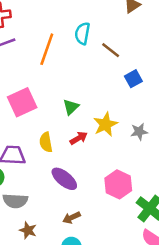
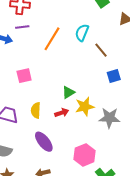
pink square: (22, 102) -> (24, 76), size x0.7
green triangle: (71, 107) -> (68, 92), moved
gray star: (139, 132) -> (109, 118), size x1.5

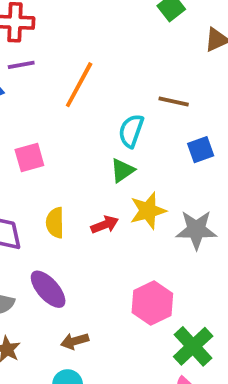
cyan semicircle: (82, 33) -> (131, 131), moved
brown line: (101, 50) -> (174, 102), turned -35
green triangle: (68, 92) -> (122, 170), moved
purple ellipse: (44, 142) -> (48, 289), moved

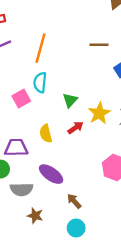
cyan semicircle: (131, 131) -> (40, 82), moved
green triangle: (122, 170) -> (70, 100), moved
brown arrow: (75, 341) -> (74, 201), turned 77

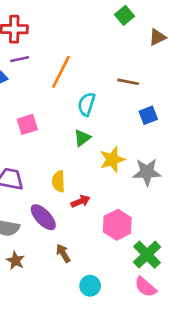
cyan semicircle: (40, 82) -> (86, 104), moved
red arrow: (76, 128) -> (81, 201), moved
yellow semicircle: (46, 134) -> (58, 181), moved
cyan circle: (76, 228) -> (90, 286), moved

